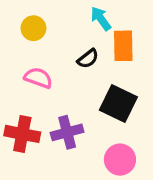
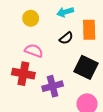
cyan arrow: (101, 19) -> (65, 12), moved, turned -70
red cross: (22, 134) -> (23, 74), moved

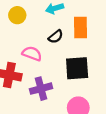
pink semicircle: (34, 51) -> (32, 54), moved
black square: (86, 67) -> (77, 68), turned -30

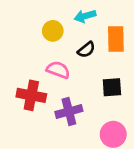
yellow circle: (17, 15) -> (53, 31), moved
black square: (77, 68) -> (112, 87), size x0.7

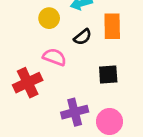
red cross: (31, 95) -> (28, 83), turned -36
purple cross: (69, 111) -> (75, 112), moved

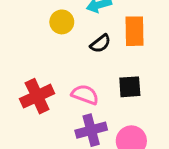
pink semicircle: (54, 57) -> (85, 95), moved

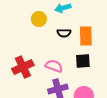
orange rectangle: (134, 31) -> (86, 36), moved
black semicircle: (100, 44) -> (64, 33), turned 40

